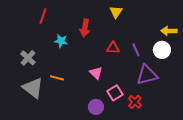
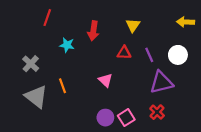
yellow triangle: (116, 12) -> (133, 25), moved
yellow arrow: (169, 31) -> (186, 22), moved
orange line: (57, 78) -> (63, 86), turned 56
pink square: (115, 93) -> (126, 118), moved
red cross: (135, 102) -> (157, 112), moved

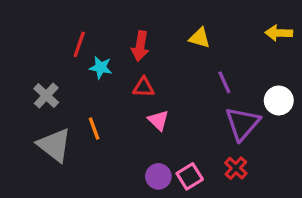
red line: (47, 18) -> (79, 44), moved
yellow triangle: (133, 25) -> (200, 38), turned -48
red triangle: (124, 53) -> (144, 87), moved
white circle: (178, 55) -> (279, 101), moved
purple triangle: (161, 82) -> (242, 124), turned -35

